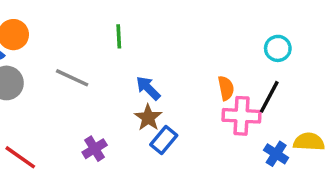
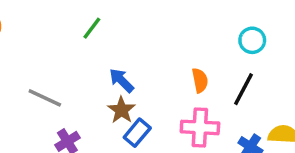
green line: (119, 36) -> (92, 28), turned 40
gray line: (72, 78) -> (45, 98), moved
pink cross: (242, 116) -> (200, 127), moved

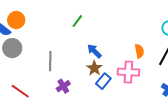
gray line: (45, 98) -> (50, 61), turned 66
pink cross: (200, 127) -> (128, 72), moved

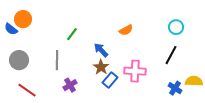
green line: (77, 21) -> (72, 34), moved
gray circle: (12, 48) -> (19, 60), moved
orange semicircle: (139, 51) -> (126, 30), moved, turned 72

